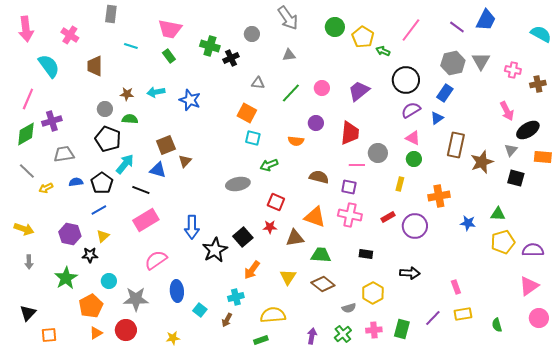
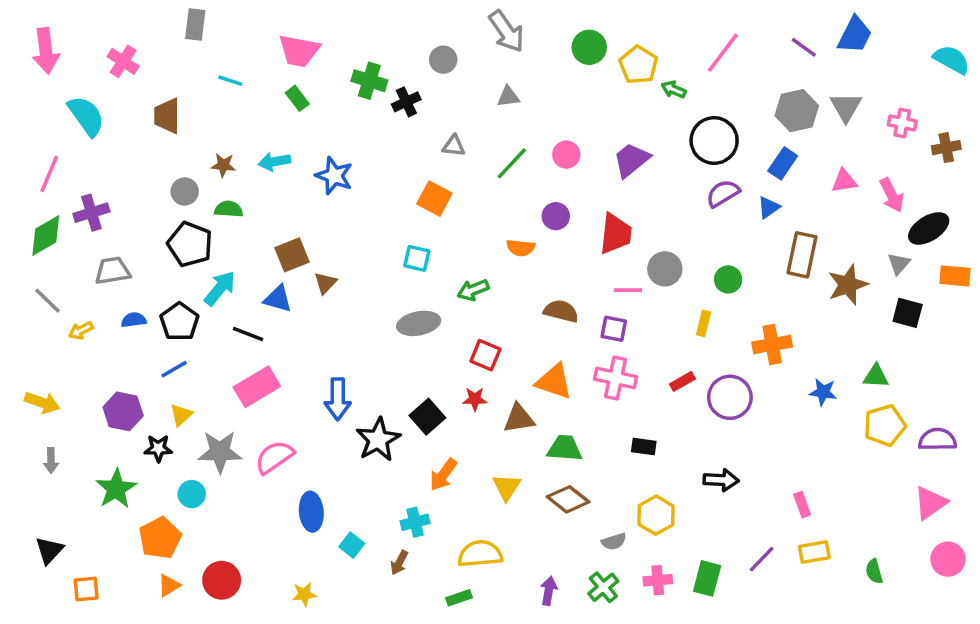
cyan square: (253, 138) -> (417, 258), moved
pink triangle: (413, 138) -> (844, 181), moved, turned -35
gray star: (136, 299) -> (220, 452), moved

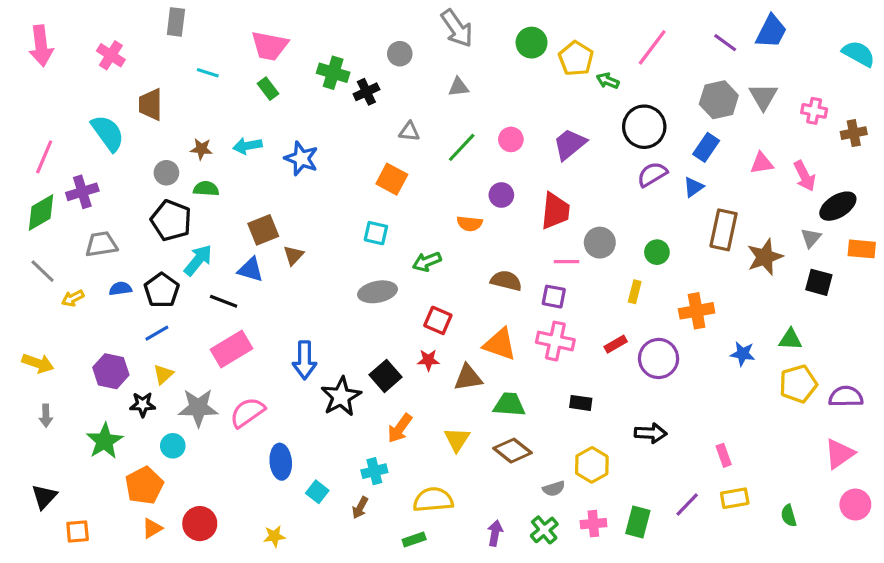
cyan semicircle: (86, 116) -> (108, 133), moved

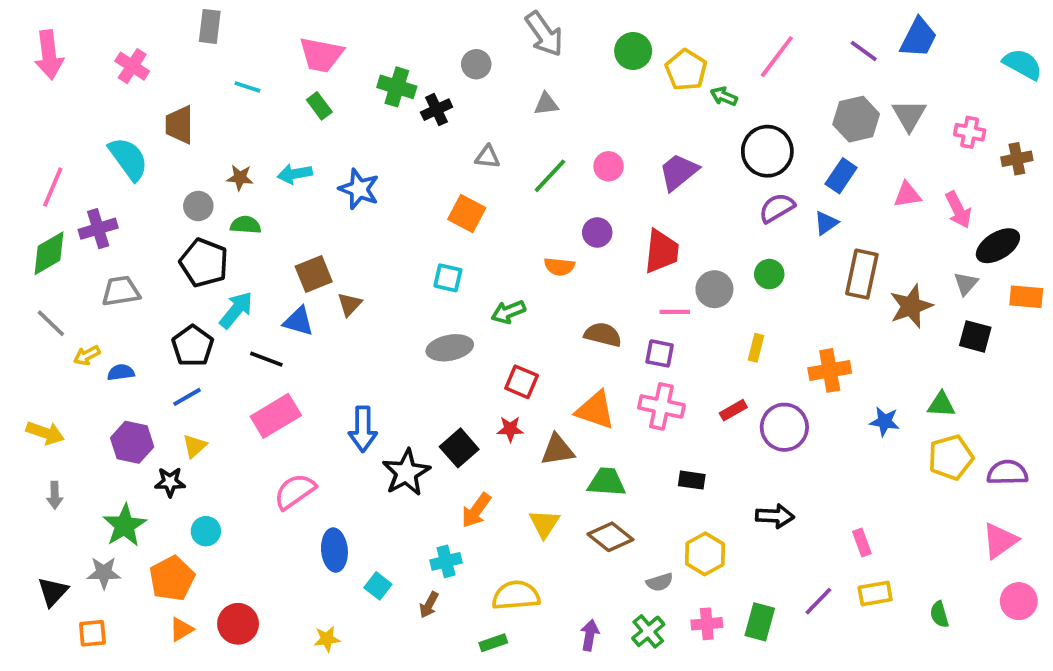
green circle: (657, 252) -> (769, 274), moved
blue semicircle: (120, 289) -> (121, 372), moved
gray star: (198, 408) -> (104, 573), moved, size x0.7

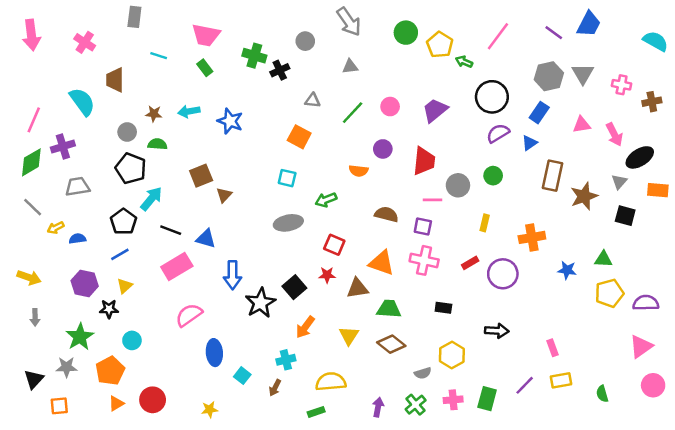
blue triangle: (299, 321) -> (206, 239), moved

